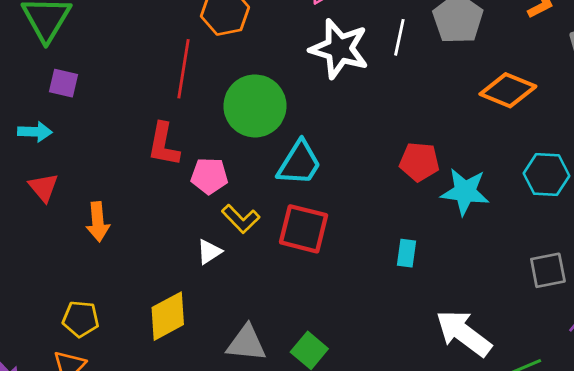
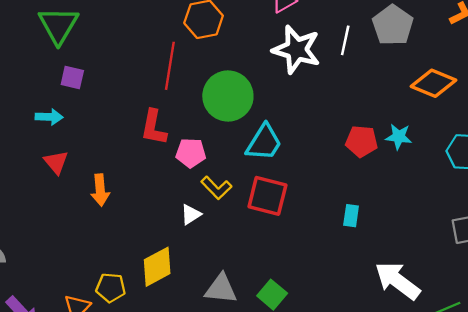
cyan star: (465, 192) -> (399, 137), moved, size x0.7
yellow pentagon: (81, 319) -> (111, 288), moved

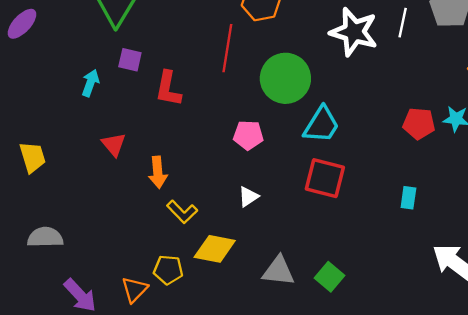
cyan arrow: (49, 117) -> (90, 83), moved, turned -72
red L-shape: (154, 127) -> (168, 89), moved
yellow L-shape: (216, 188) -> (182, 212), moved
yellow diamond: (157, 267) -> (215, 249), turned 39

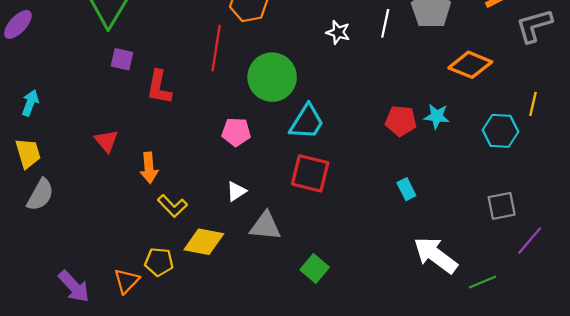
white star: (354, 32) -> (338, 32), size x0.5
cyan arrow: (90, 83) -> (30, 103), moved
cyan rectangle: (408, 198) -> (406, 189), moved, turned -35
gray semicircle: (45, 237) -> (40, 195), moved, turned 120
gray triangle: (278, 271) -> (265, 226), moved

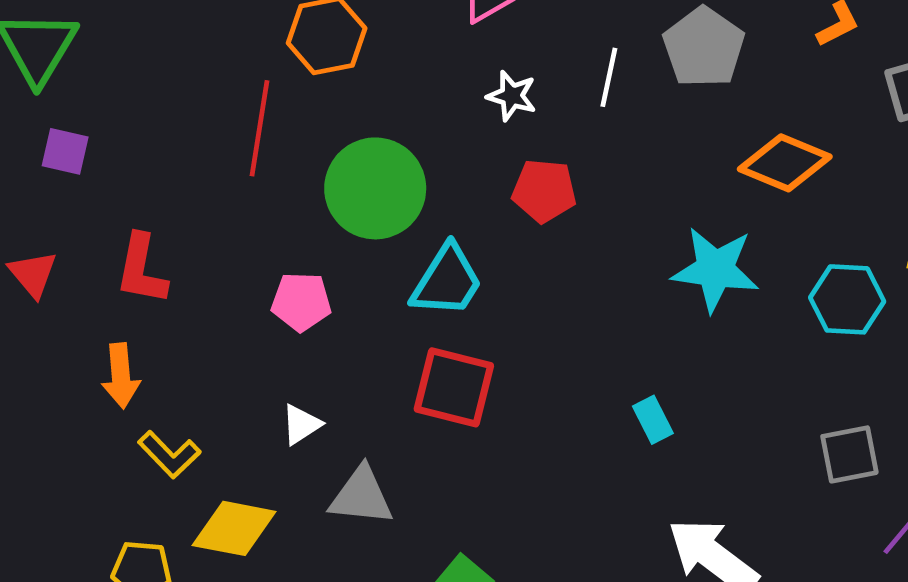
red L-shape: (159, 87) -> (142, 269), moved
cyan star: (437, 116) -> (715, 269), size x1.6
red pentagon: (401, 121) -> (544, 191), moved
red triangle: (106, 141) -> (33, 274), moved

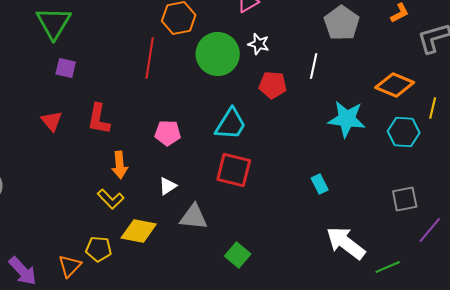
white line: (609, 77) -> (314, 66), moved
orange diamond: (785, 163) -> (395, 85), moved
green circle: (375, 188) -> (218, 54), moved
orange arrow: (121, 376) -> (120, 165), moved

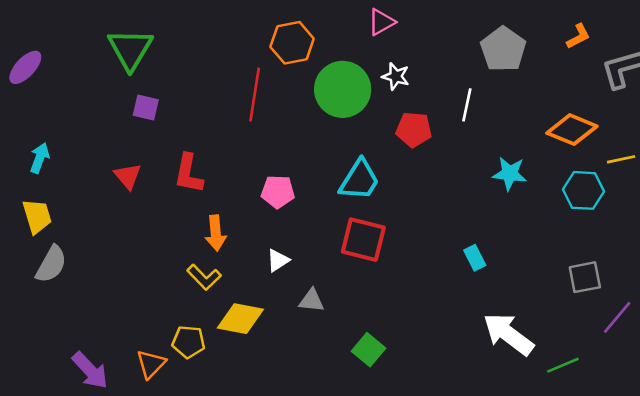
yellow line: (433, 108) -> (621, 159), turned 65
cyan star: (347, 119) -> (510, 174), size x0.7
gray triangle: (194, 217) -> (312, 300), size x0.7

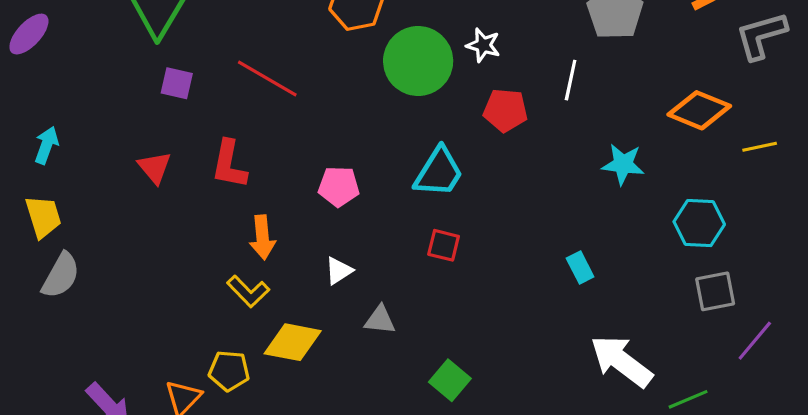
red line: (255, 95) -> (267, 78), moved, turned -69
cyan hexagon: (584, 190) -> (699, 223), moved
red square: (363, 240) -> (444, 245), size x0.6

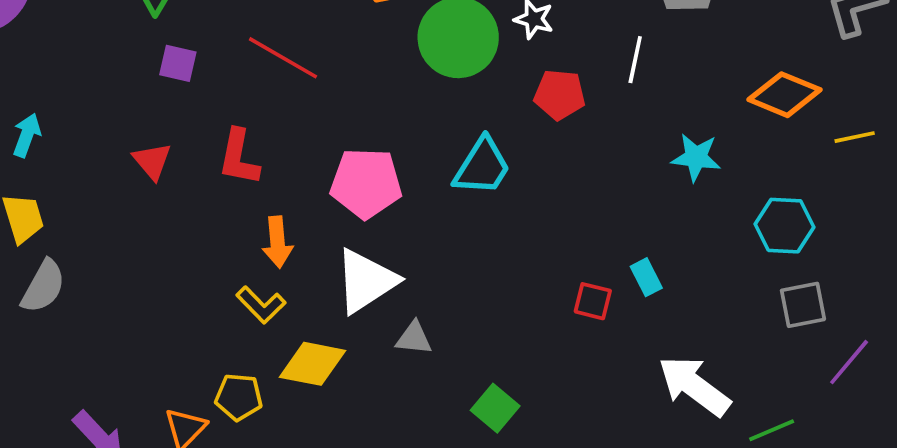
pink pentagon: (339, 187) -> (366, 183), size x1.5
red square: (444, 245) -> (593, 301), moved
white triangle: (339, 271) -> (366, 281), size x2.0

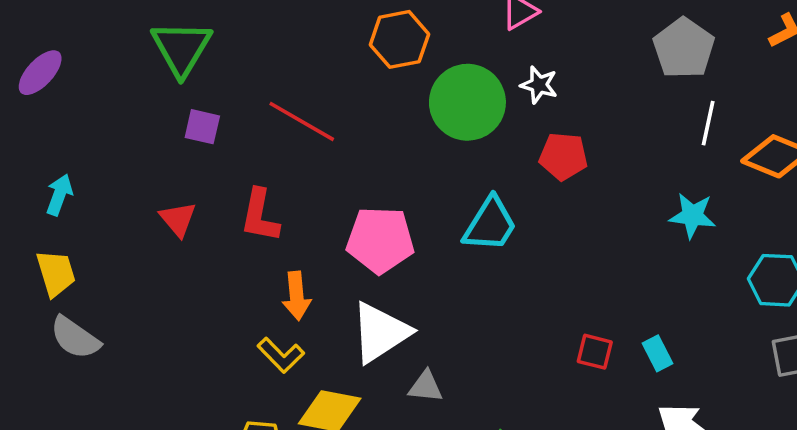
white line: (635, 60) -> (708, 123), moved
cyan rectangle: (646, 277) -> (658, 353), moved
gray semicircle: (43, 286) -> (75, 338), turned 96

